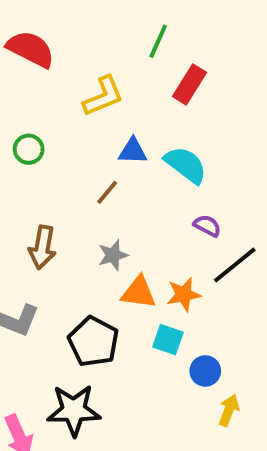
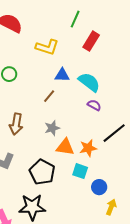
yellow L-shape: (103, 96) -> (47, 47), turned 40
purple semicircle: (207, 226) -> (94, 105), moved

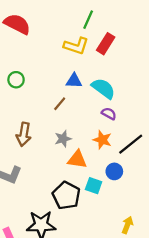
yellow L-shape: (47, 47) -> (76, 46), moved
orange star: (88, 148) -> (102, 140), moved, turned 30
black pentagon: (42, 172) -> (66, 195), moved
blue circle: (99, 187) -> (114, 171), moved

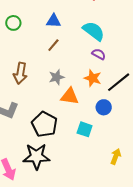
blue triangle: (74, 81) -> (53, 21), moved
cyan square: (94, 186) -> (85, 129), moved
black pentagon: (66, 195) -> (44, 124), moved

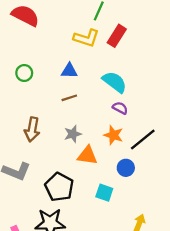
brown line: (53, 45) -> (69, 98), turned 32

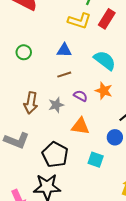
purple semicircle: (120, 108) -> (80, 96), moved
gray star: (73, 134) -> (56, 105), moved
orange star: (113, 135) -> (104, 91), moved

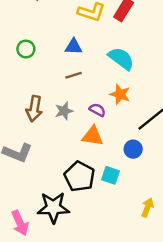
purple semicircle: (80, 96) -> (97, 110), moved
black pentagon: (55, 155) -> (79, 177), moved

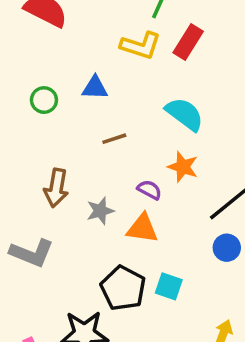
blue triangle: (74, 47) -> (95, 88), moved
gray star: (64, 111) -> (100, 211), moved
blue circle: (133, 149) -> (227, 248), moved

